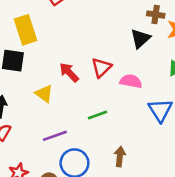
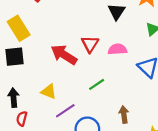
red arrow: (69, 72) -> (64, 55), size x1.4
yellow triangle: (44, 94) -> (49, 92), moved

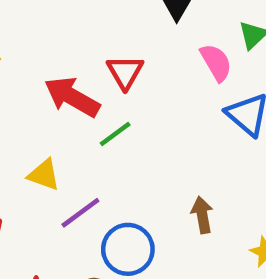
pink semicircle: (117, 49) -> (216, 62), moved, turned 66
green line: (97, 84) -> (115, 134), moved

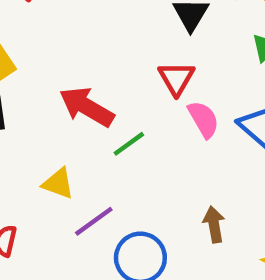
pink semicircle: (216, 62) -> (203, 119), moved
red triangle: (125, 72) -> (176, 78), moved

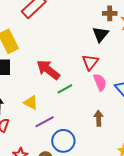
brown arrow: (214, 224) -> (99, 118), moved

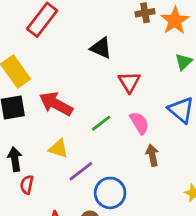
black triangle: (100, 34) -> (101, 48), moved, turned -36
red arrow: (48, 70) -> (56, 104), moved
pink semicircle: (100, 82) -> (139, 123), moved

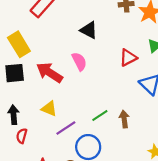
red triangle: (129, 82) -> (128, 58), moved, turned 30
green line: (101, 123) -> (100, 116), moved
pink semicircle: (139, 123) -> (79, 61), moved

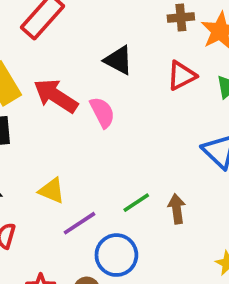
red triangle: (128, 58) -> (181, 76), moved
red arrow: (50, 72) -> (56, 96), moved

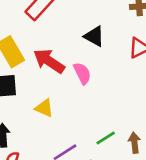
yellow triangle: (52, 191) -> (44, 108), moved

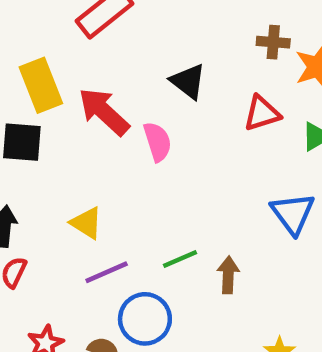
yellow triangle: (44, 108) -> (86, 223), moved

